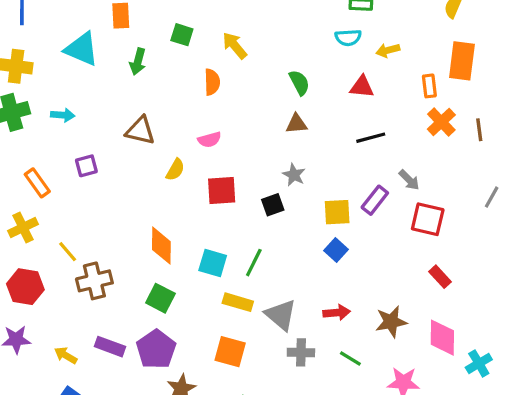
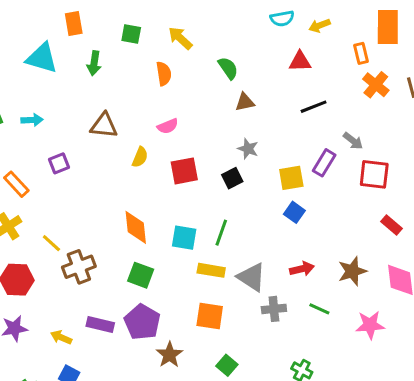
green semicircle: (299, 83) -> (228, 68), moved

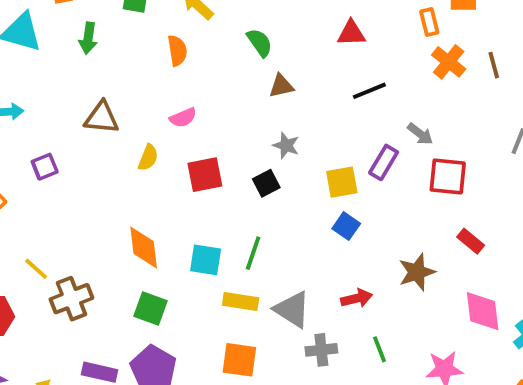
brown star: (352, 271) -> (417, 272), moved
green line: (319, 309) -> (379, 349), turned 45

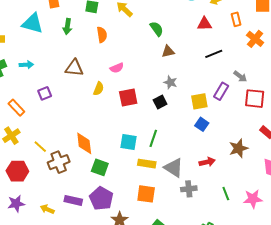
orange rectangle: (429, 22) -> (236, 19), moved
orange semicircle: (177, 51) -> (102, 35), moved
orange diamond: (144, 247) -> (84, 143), moved
green line: (379, 349) -> (226, 194), moved

